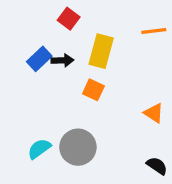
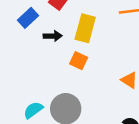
blue rectangle: (39, 59) -> (28, 18), moved

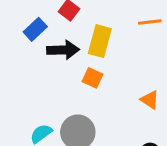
black arrow: (53, 36) -> (63, 50), size x1.5

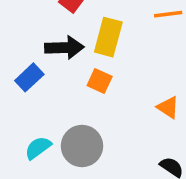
blue rectangle: (35, 29) -> (29, 77), moved

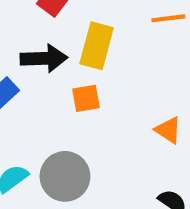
orange square: (100, 81) -> (86, 98), turned -35

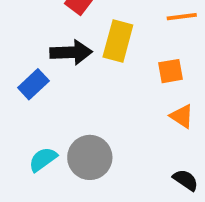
orange square: (86, 98) -> (171, 71), moved

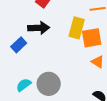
yellow rectangle: (118, 41) -> (77, 28), moved
orange square: (171, 71) -> (92, 38), size x1.5

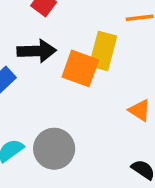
orange square: (92, 38) -> (80, 68), moved, turned 30

